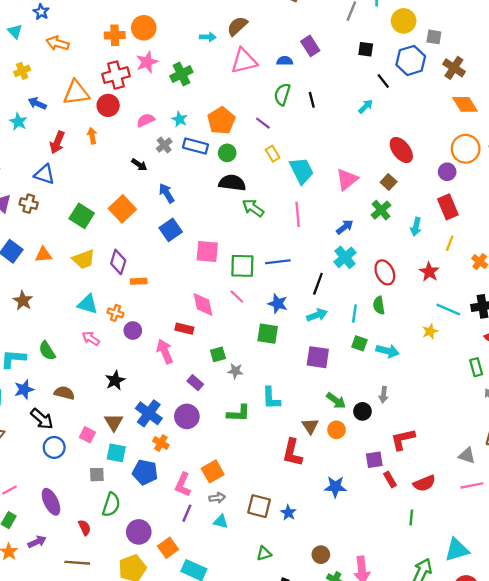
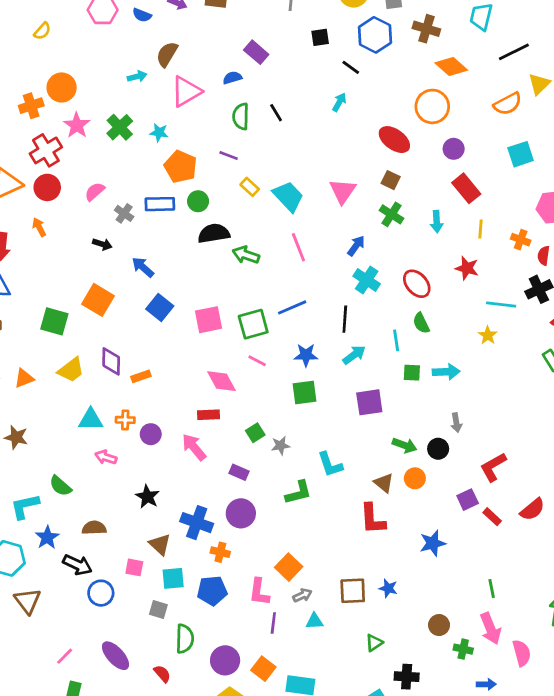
cyan star: (180, 119) -> (159, 133), moved
orange circle: (466, 149) -> (432, 106), moved
gray square: (97, 475) -> (158, 609), turned 35
green line: (411, 518) -> (492, 588), moved

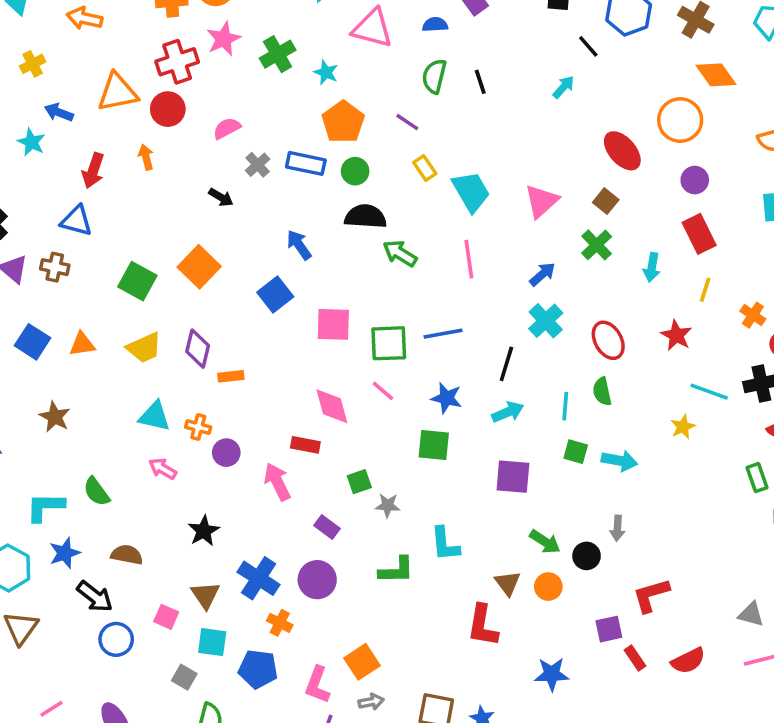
pink triangle: (186, 91) -> (372, 28), turned 32
blue arrow: (143, 267) -> (299, 245), moved

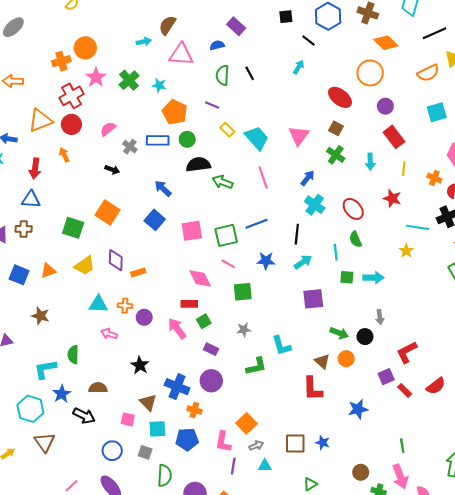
green square: (434, 445) -> (243, 292), moved
green square: (359, 482) -> (204, 321), moved
green semicircle: (96, 492) -> (73, 355), turned 48
blue circle: (116, 639) -> (112, 451), moved

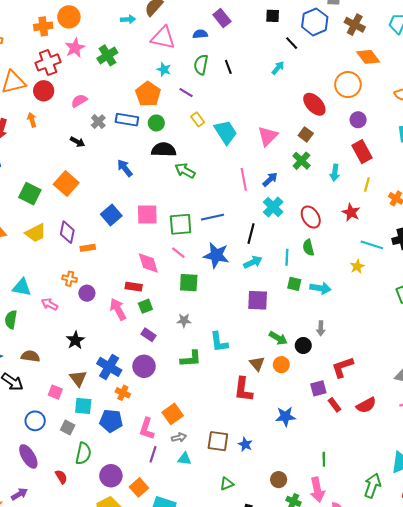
cyan star: (159, 85) -> (164, 69), moved
pink line: (263, 178) -> (244, 179), moved
blue square: (155, 220) -> (111, 215), moved
blue star: (266, 261) -> (216, 255), size x1.4
cyan triangle: (98, 304) -> (22, 287), moved

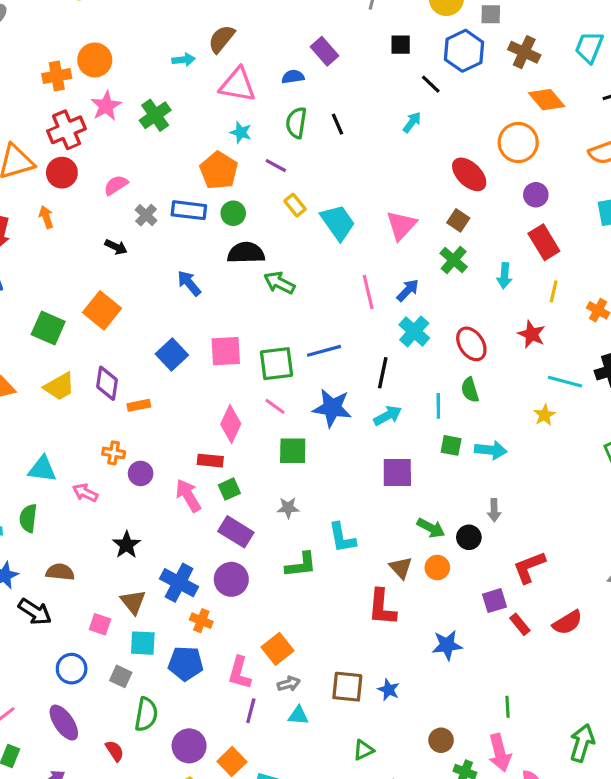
pink diamond: (148, 263) -> (231, 424), turned 45
purple rectangle: (148, 335) -> (236, 532), size x1.5

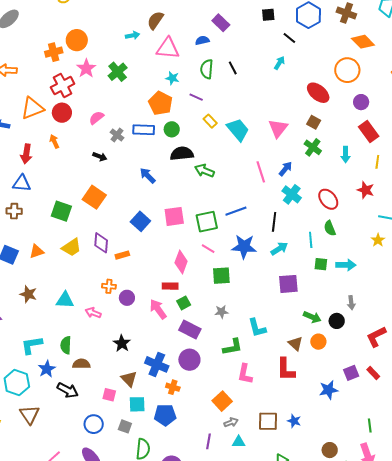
green semicircle: (28, 518) -> (66, 345), moved
purple square: (494, 601) -> (351, 373), moved
pink L-shape: (240, 673) -> (245, 374), moved

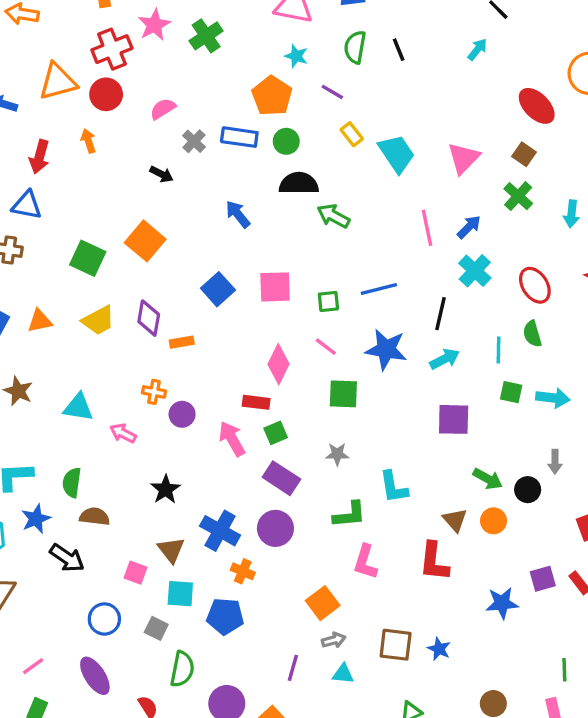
green square: (207, 222) -> (328, 301), size x0.6

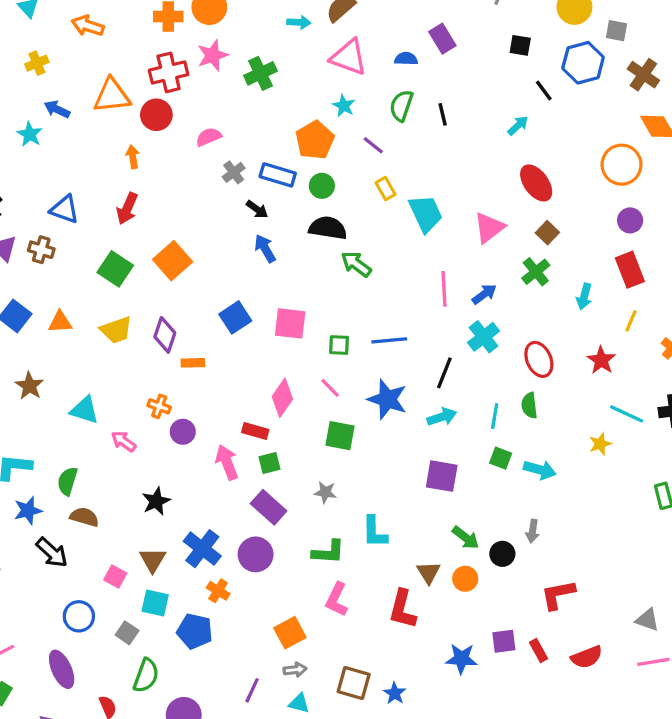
red ellipse: (537, 106) -> (536, 183), moved
red arrow: (39, 157) -> (127, 208), moved
black arrow: (162, 174) -> (257, 209), moved

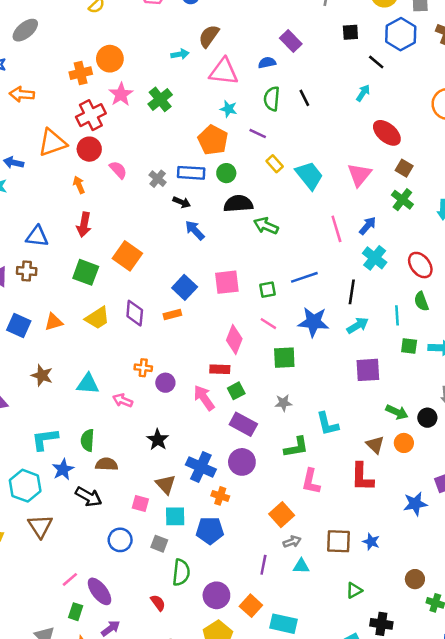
pink semicircle: (209, 137) -> (118, 170), moved, turned 84
orange rectangle: (193, 363) -> (172, 314), moved
purple ellipse: (62, 669) -> (99, 591), moved

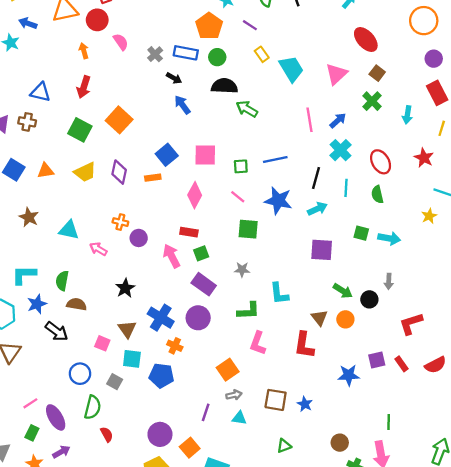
cyan line: (397, 315) -> (346, 188), moved
pink diamond: (234, 339) -> (195, 195), moved
green semicircle: (181, 572) -> (93, 407), moved

